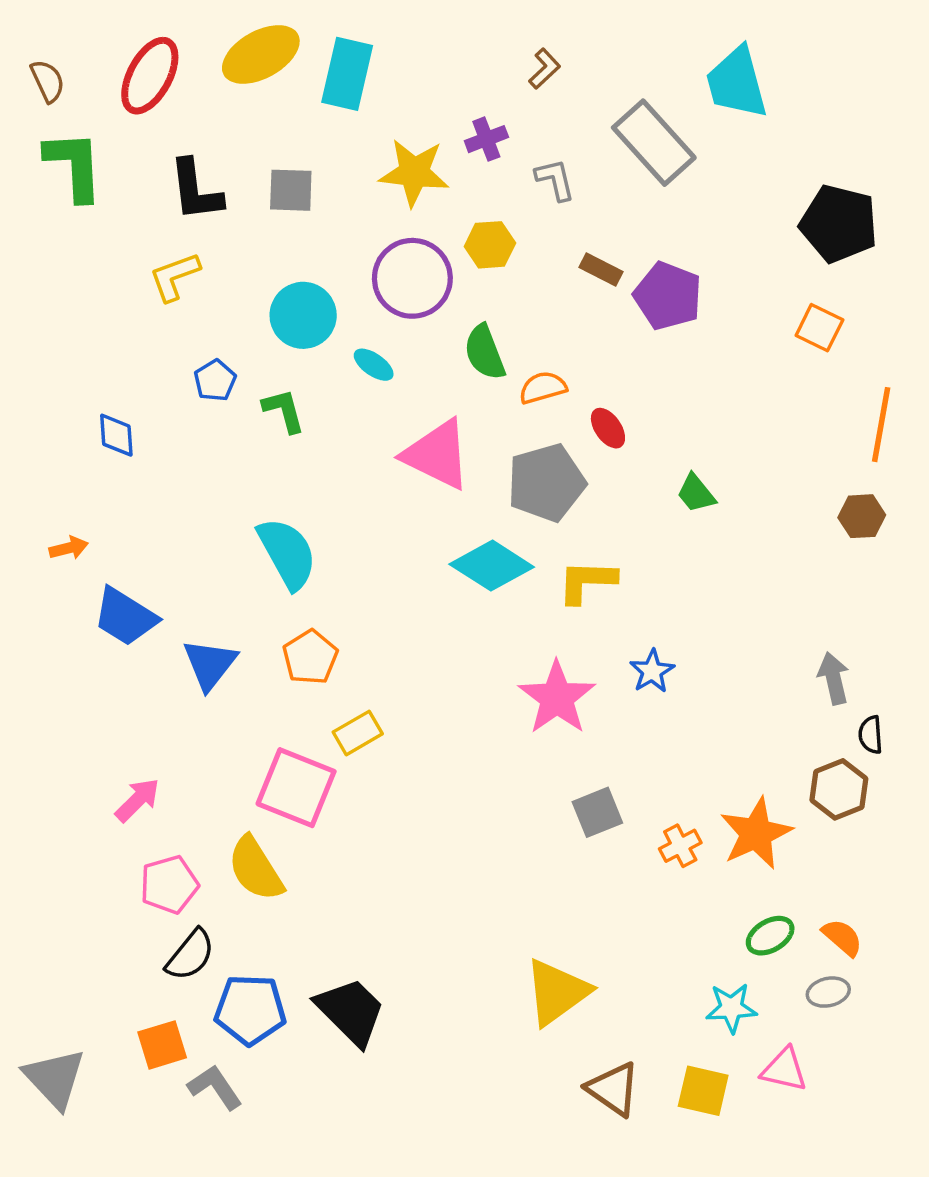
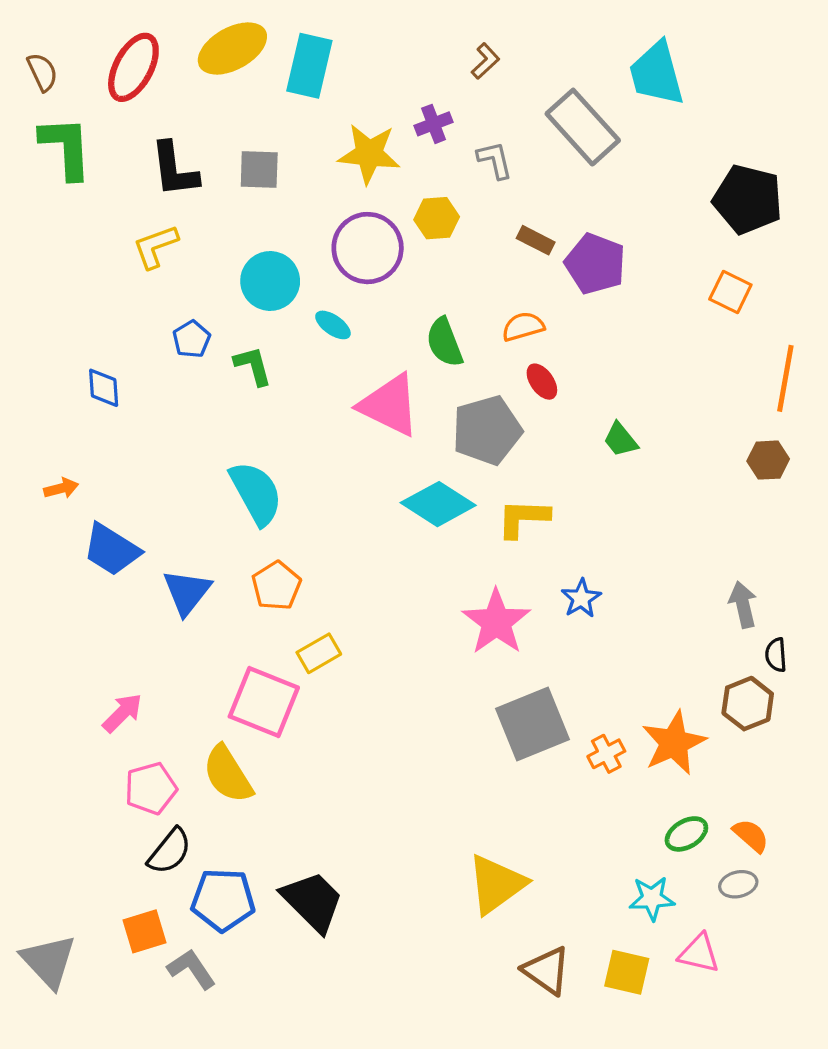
green semicircle: (485, 352) -> (445, 342), moved
orange semicircle: (543, 388) -> (523, 327), moved
gray square: (597, 812) -> (532, 724), size x1.6

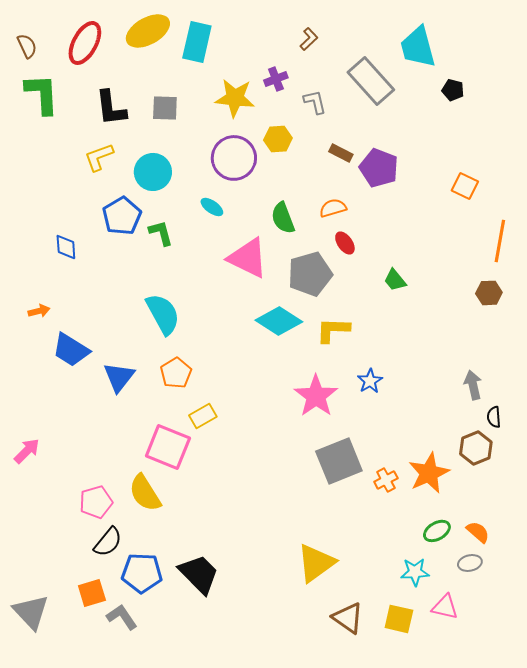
black pentagon: (748, 199) -> (453, 90), moved, size x0.5
cyan circle: (270, 281) -> (153, 172), moved
blue pentagon: (192, 339) -> (122, 216), size x1.6
pink arrow: (122, 713) -> (27, 451), moved

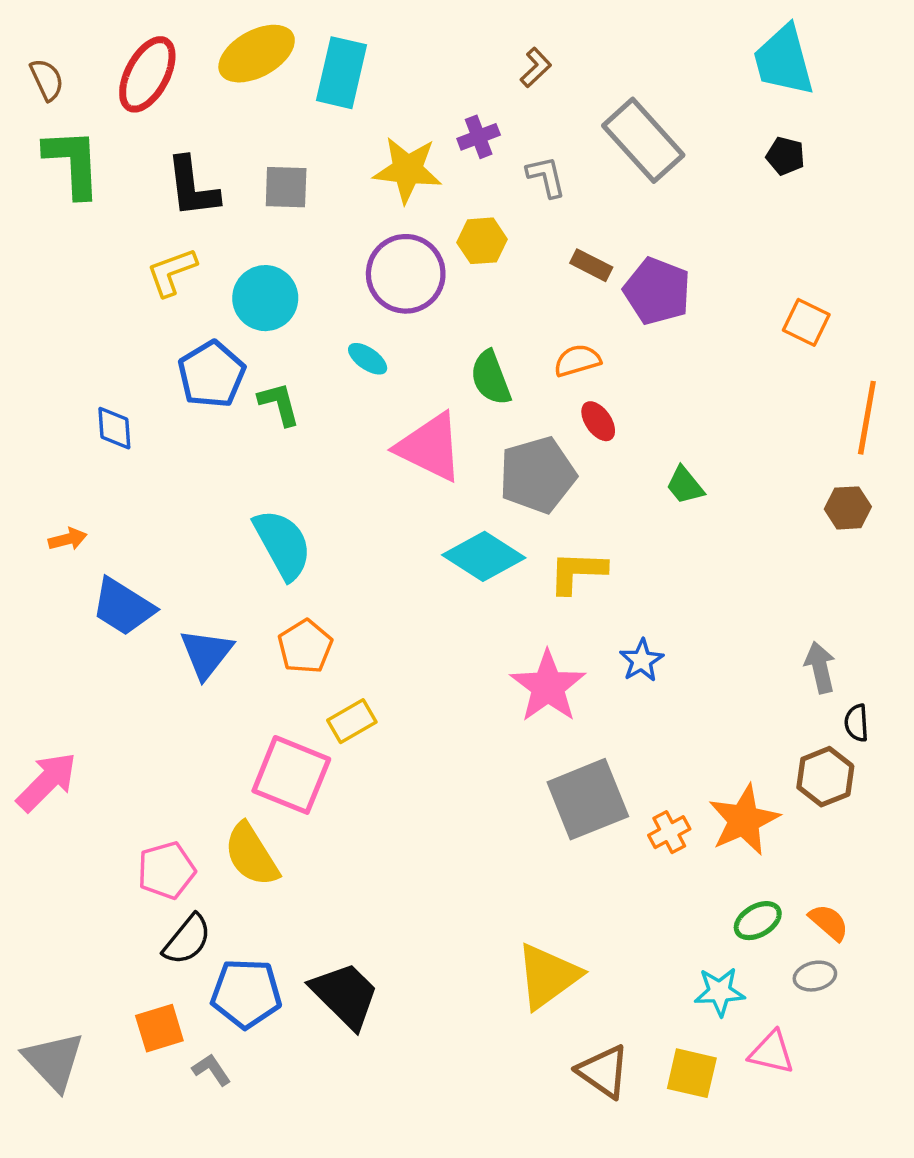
cyan trapezoid: (418, 47) -> (784, 61), moved
pink arrow: (27, 451) -> (47, 782), size x1.4
gray L-shape: (122, 617) -> (212, 1070), size x0.7

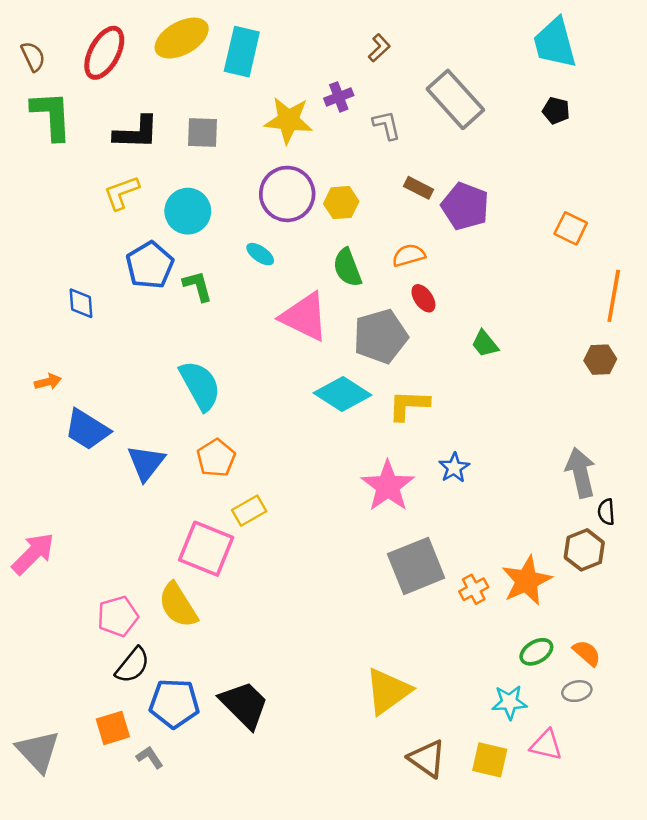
black L-shape: (192, 187) -> (136, 133), turned -81
yellow hexagon: (482, 241) -> (341, 203), moved
gray arrow: (820, 667) -> (581, 473), size x1.4

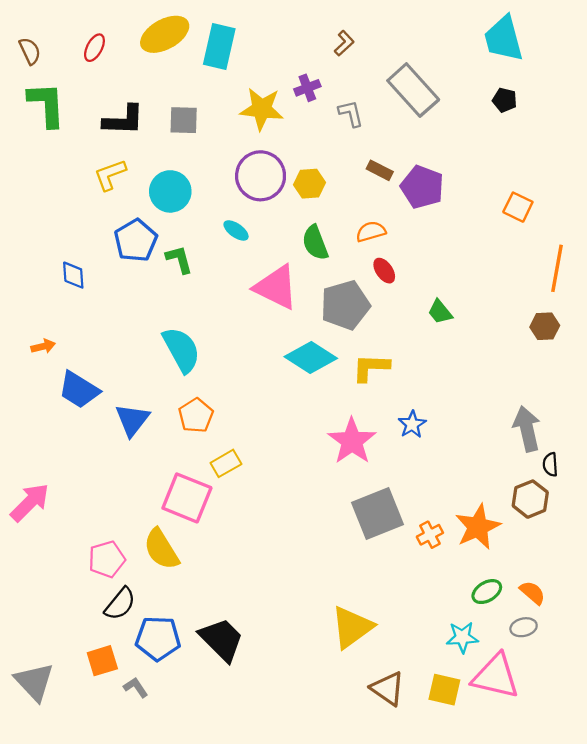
red ellipse: (104, 53) -> (94, 48), size x0.6
pink triangle: (546, 745) -> (496, 676), size x1.6

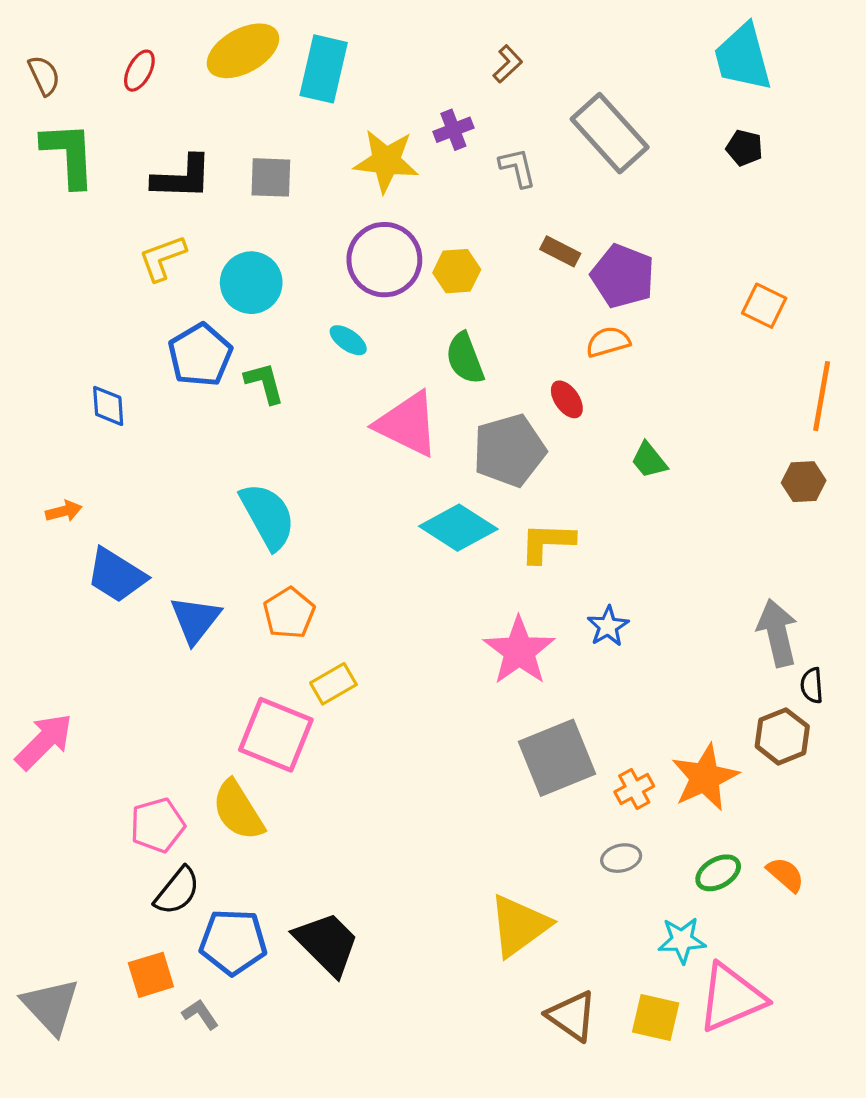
orange semicircle: (371, 232) -> (608, 342), moved
gray ellipse: (524, 627) -> (621, 858), moved
pink triangle: (496, 676) -> (731, 998), turned -36

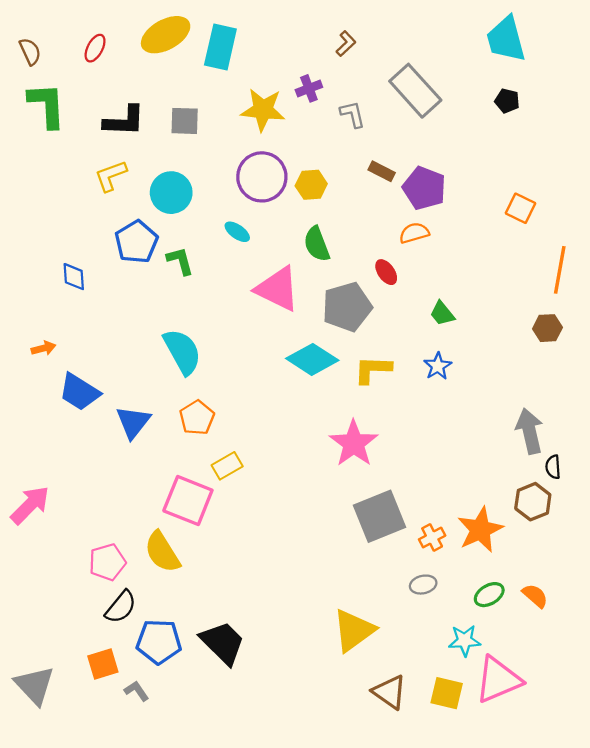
blue star: (608, 626) -> (438, 366), moved

